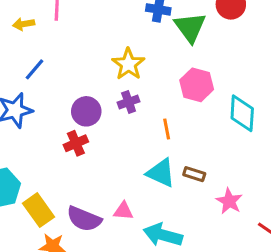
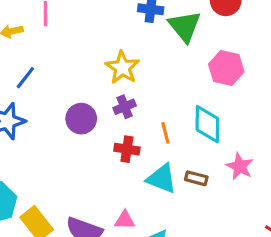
pink hexagon: (197, 85) -> (226, 68), moved
cyan diamond: (242, 113) -> (207, 124), moved
red cross: (76, 143) -> (127, 149), moved, turned 35
pink star: (229, 201) -> (240, 166), moved

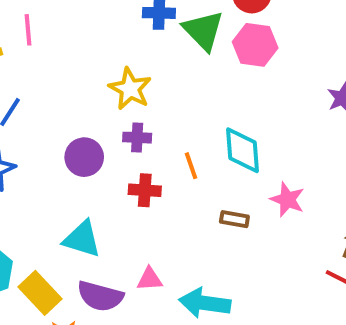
pink hexagon: (226, 68) -> (255, 45), moved
purple cross: (125, 107) -> (137, 138), turned 30
cyan triangle: (162, 179) -> (82, 239), moved

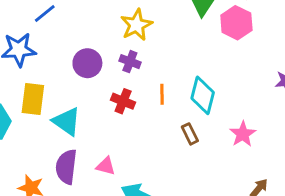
pink star: (287, 200) -> (243, 134), moved
brown rectangle: (234, 219) -> (190, 134), moved, turned 36
yellow rectangle: (40, 293) -> (33, 99), moved, turned 32
purple semicircle: (100, 296) -> (66, 167), turned 64

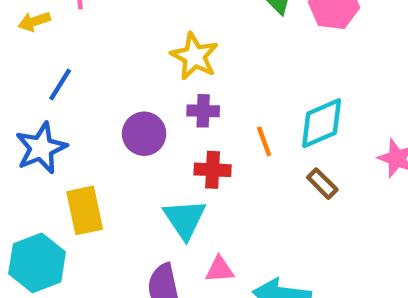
cyan diamond: (203, 95) -> (322, 123), turned 72
cyan triangle: (67, 121) -> (185, 219), moved, turned 40

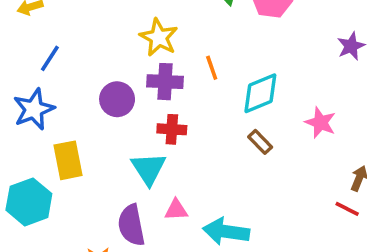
purple cross: (203, 111) -> (165, 82), size x1.4
orange line: (264, 141) -> (212, 68), moved

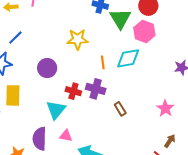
yellow star: (159, 37) -> (77, 39), turned 30
purple cross: (165, 82) -> (96, 89), moved
cyan diamond: (260, 93) -> (128, 58), moved
pink star: (320, 123) -> (165, 108), moved

